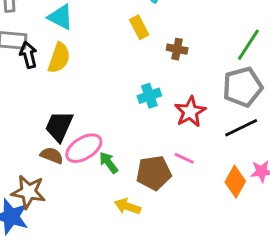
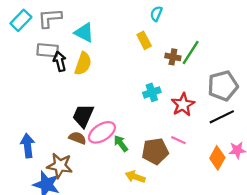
green line: (248, 45) -> (191, 52), moved

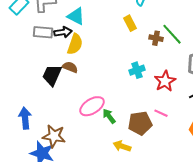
green line: (191, 52) -> (172, 34), turned -75
black arrow: (60, 61) -> (63, 32), moved, turned 96
black trapezoid: (83, 116) -> (52, 75), moved
brown semicircle: (78, 138) -> (70, 67), moved

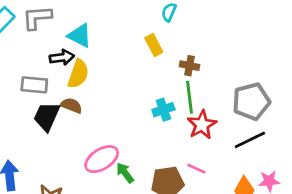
gray rectangle: (43, 32) -> (34, 85), moved
green line: (172, 34) -> (190, 97), moved, turned 35

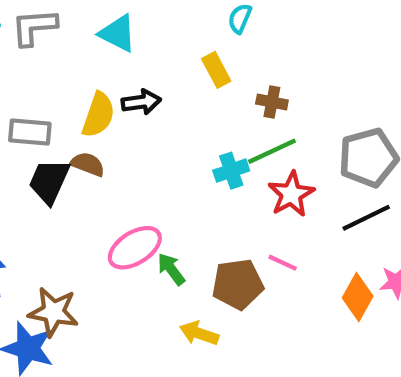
cyan triangle: (80, 35) -> (118, 33), moved
black arrow: (62, 57) -> (141, 102), moved
green line: (190, 97) -> (272, 151), turned 72

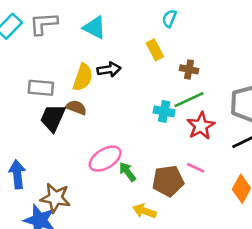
cyan cross: (231, 171) -> (164, 111), turned 30

